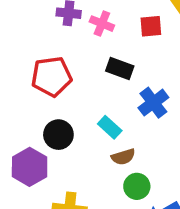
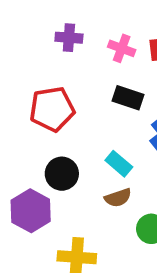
pink cross: (102, 24) -> (122, 48), moved
brown semicircle: (123, 157) -> (118, 198), moved

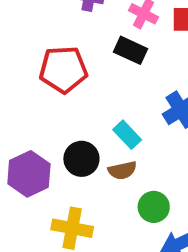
black rectangle: (128, 98) -> (130, 50), moved
black circle: (62, 174) -> (81, 159), moved

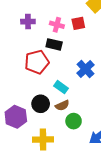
red pentagon: (63, 70) -> (37, 62), moved
green circle: (154, 207) -> (74, 121), moved

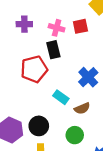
black rectangle: (54, 44) -> (53, 50), turned 63
black circle: (41, 104) -> (39, 126), moved
brown semicircle: (62, 105) -> (82, 108), moved

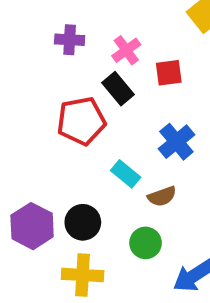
red square: (80, 26) -> (169, 73), moved
pink cross: (57, 28) -> (126, 50), turned 35
black rectangle: (53, 50) -> (118, 89), turned -30

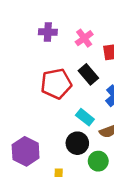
black rectangle: (118, 89) -> (88, 74), moved
black circle: (83, 222) -> (77, 143), moved

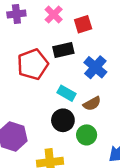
black rectangle: (88, 74) -> (63, 50), turned -54

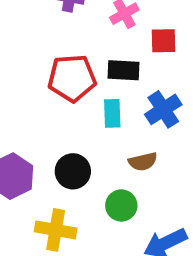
cyan rectangle: (66, 93) -> (112, 113), moved, turned 42
black circle: (63, 120) -> (73, 171), moved

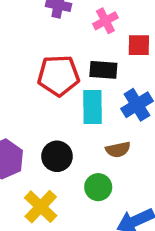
cyan rectangle: (112, 113) -> (93, 107), size x1.4
yellow cross: (56, 230) -> (41, 207), turned 32

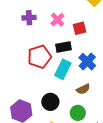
cyan rectangle: (93, 107) -> (63, 69), turned 42

